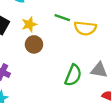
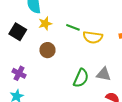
yellow star: (29, 24) -> (45, 23), moved

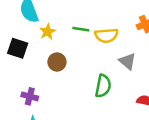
gray triangle: (104, 74) -> (128, 61), moved, turned 42

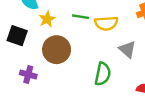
brown circle: (57, 62) -> (57, 50), size x1.5
purple cross: (30, 96) -> (28, 75), moved

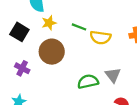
gray triangle: (127, 49) -> (113, 75), moved
green semicircle: (103, 74) -> (88, 82), turned -126

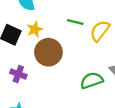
yellow star: (49, 23) -> (35, 29), moved
yellow semicircle: (100, 37) -> (100, 31), turned 126

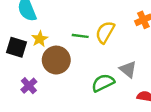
green line: (75, 22) -> (80, 36), moved
purple cross: (18, 74) -> (29, 86), turned 35

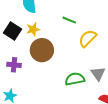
green line: (80, 36) -> (69, 20), moved
purple cross: (29, 86) -> (14, 65), turned 32

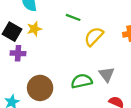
brown circle: (42, 50) -> (40, 88), moved
purple cross: (14, 65) -> (18, 53), moved

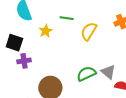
yellow star: (34, 29) -> (46, 31), moved
gray triangle: (107, 74) -> (108, 72), moved

